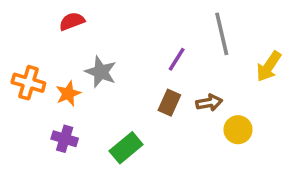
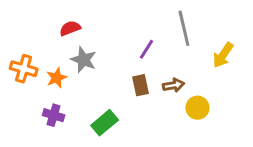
red semicircle: (72, 21) -> (70, 28), moved
brown rectangle: (169, 103) -> (141, 85), turned -36

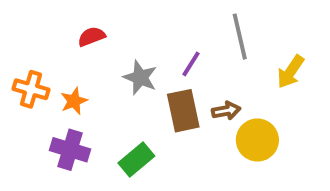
gray star: (84, 60) -> (140, 78), moved
brown rectangle: (141, 85) -> (183, 111), size x1.5
yellow circle: (197, 108) -> (257, 140), size x1.4
purple cross: (54, 115) -> (70, 150), size x1.4

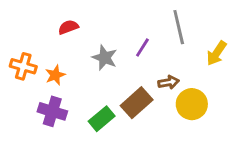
brown rectangle: (183, 111) -> (137, 103), moved, turned 60

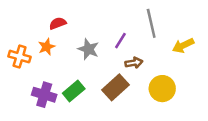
yellow arrow: (216, 53) -> (183, 45), turned 30
orange star: (55, 75) -> (47, 47), moved
brown arrow: (169, 82) -> (134, 63), moved
green rectangle: (102, 119) -> (74, 91), moved

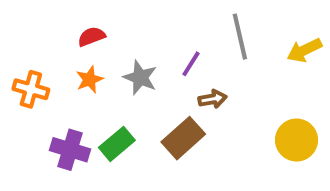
yellow arrow: (183, 45) -> (304, 50), moved
orange star: (47, 47) -> (90, 79), moved
yellow circle: (162, 89) -> (297, 140), moved

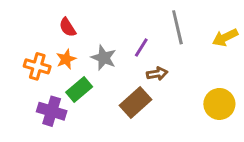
red semicircle: (91, 37) -> (68, 27), turned -102
orange cross: (31, 89) -> (37, 66), moved
green rectangle: (117, 144) -> (79, 90), moved

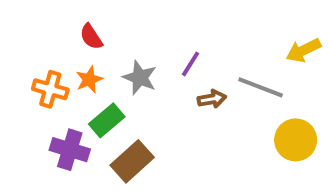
gray line: (177, 27) -> (261, 87), moved, turned -56
brown rectangle: (136, 103) -> (132, 161), moved

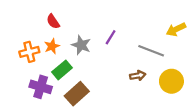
orange cross: (50, 89) -> (29, 52), turned -30
brown arrow: (212, 99) -> (138, 76), moved

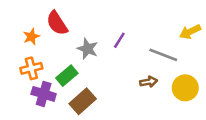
red semicircle: (53, 21) -> (57, 23), size x1.5
orange star: (52, 46) -> (31, 37), moved
orange cross: (29, 52) -> (31, 68), moved

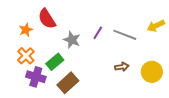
gray line: (163, 55) -> (125, 35), moved
orange cross: (31, 68) -> (26, 56), turned -30

